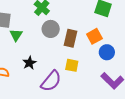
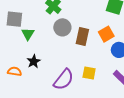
black star: (29, 63) -> (34, 61), moved
yellow square: (72, 65) -> (89, 73), moved

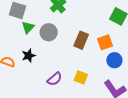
gray circle: (62, 27) -> (49, 32), moved
purple semicircle: (64, 80) -> (55, 79), size x0.7

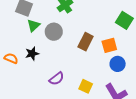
yellow square: (81, 77) -> (86, 86), moved

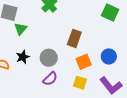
gray circle: (54, 32) -> (49, 58), moved
orange square: (109, 45) -> (84, 62), moved

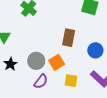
brown rectangle: (74, 38) -> (69, 38), moved
orange square: (84, 62) -> (57, 62), moved

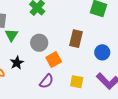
gray circle: (36, 61) -> (39, 43), moved
orange square: (57, 62) -> (54, 60), moved

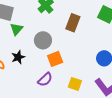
brown rectangle: (76, 39) -> (73, 23), moved

